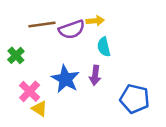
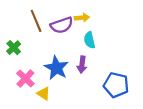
brown line: (42, 25) -> (36, 21), turned 75
yellow triangle: (39, 109) -> (44, 93), moved

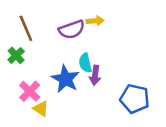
brown line: (36, 21) -> (26, 28), moved
cyan semicircle: (89, 40) -> (85, 63), moved
yellow triangle: (44, 93) -> (41, 109), moved

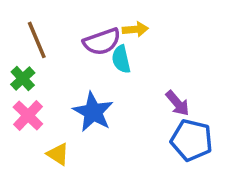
cyan semicircle: (85, 63) -> (121, 59), moved
purple arrow: (95, 75) -> (177, 103), moved, turned -48
pink cross: (30, 91) -> (28, 115), moved

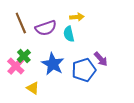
purple semicircle: (102, 42) -> (46, 28), moved
green cross: (23, 79) -> (24, 56), moved
blue pentagon: (192, 140) -> (84, 70), moved, turned -30

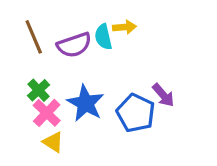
cyan semicircle: (69, 34) -> (103, 37), moved
pink cross: (16, 66) -> (47, 113), moved
blue pentagon: (84, 70) -> (136, 113), turned -30

